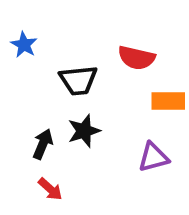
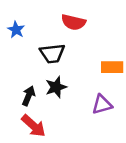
red semicircle: (136, 58) -> (73, 22), moved
red arrow: (50, 189) -> (34, 126), size x1.5

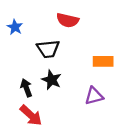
black star: (56, 87) -> (52, 80), turned -30
black arrow: (29, 96) -> (26, 88), turned -42

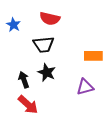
red semicircle: (68, 20) -> (50, 19), moved

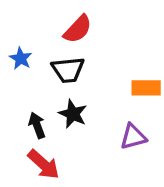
red semicircle: (50, 19) -> (78, 29), turned -60
blue star: (13, 25) -> (21, 58), moved

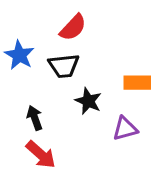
blue star: (21, 58) -> (19, 55), size x1.4
black star: (73, 114) -> (88, 101), moved

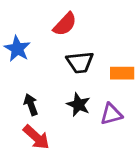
black trapezoid: (64, 66) -> (80, 62), moved
black star: (88, 101) -> (79, 105), moved

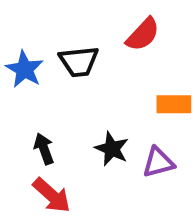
red semicircle: (65, 24) -> (143, 34), moved
black trapezoid: (80, 62) -> (79, 62), moved

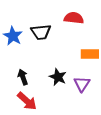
red semicircle: (143, 34) -> (74, 18), turned -126
purple triangle: (158, 162) -> (82, 84), turned -42

